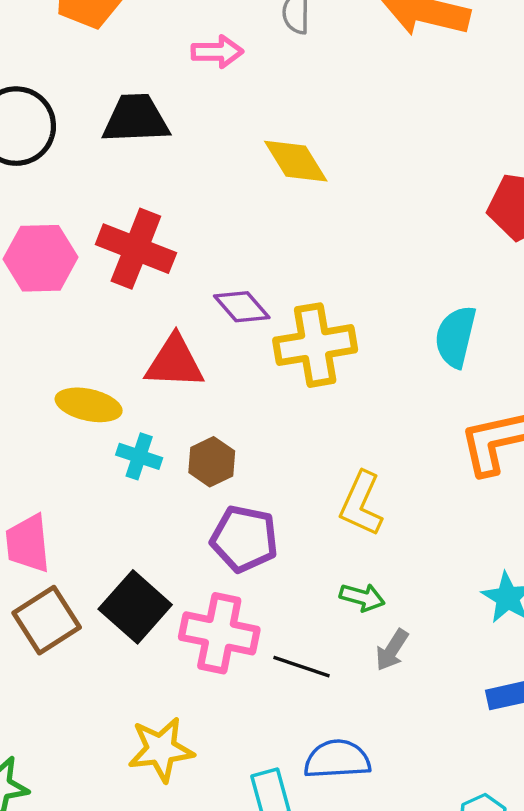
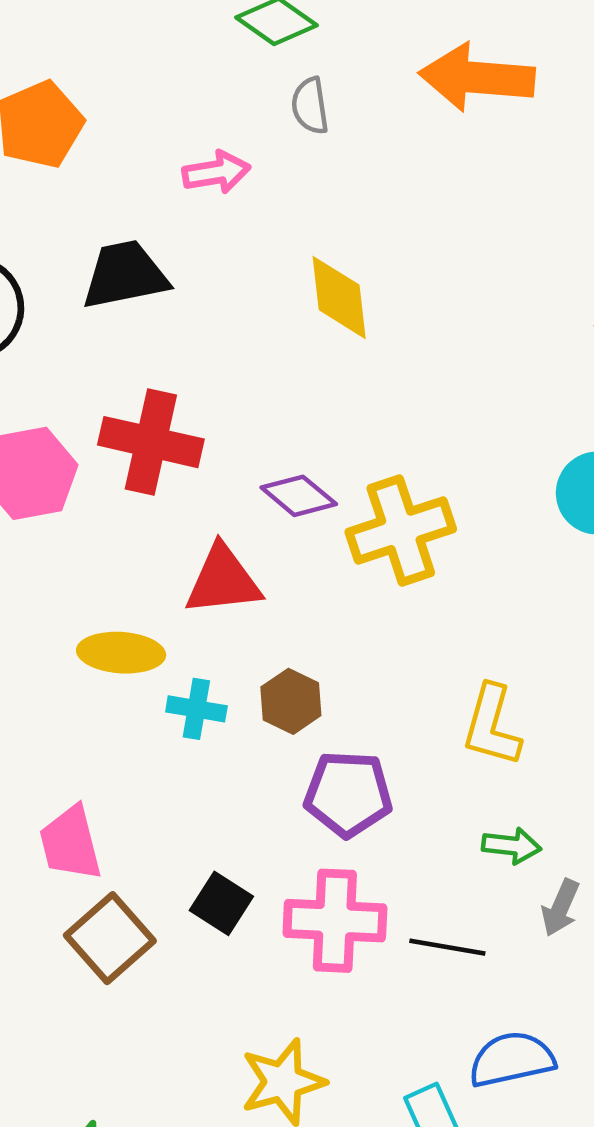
yellow diamond: (296, 161) -> (339, 297), turned 34
black square: (135, 607) -> (221, 903), size x0.7

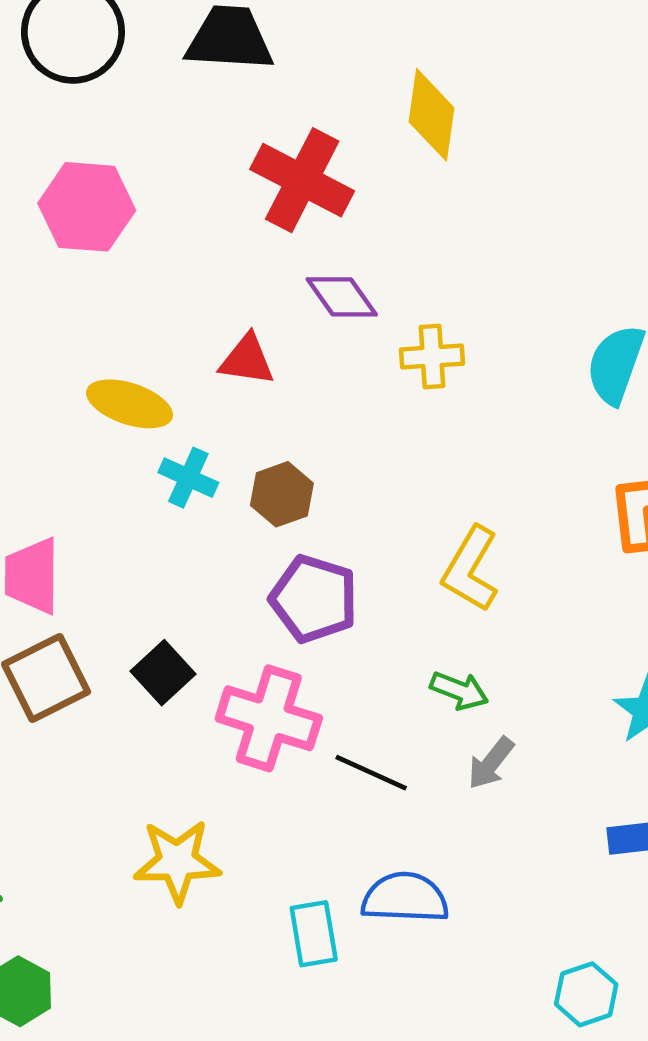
red cross: (151, 442) -> (302, 180), moved
yellow cross: (401, 530) -> (432, 357), size x0.6
red triangle: (223, 580) -> (247, 360), size x0.7

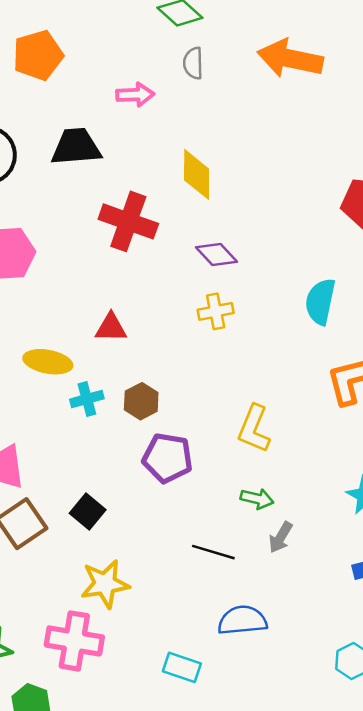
purple diamond: (342, 297) -> (217, 254), moved
cyan cross: (188, 478) -> (87, 399), turned -32
pink cross: (269, 718) -> (74, 641), moved
yellow star: (177, 861) -> (105, 584), moved
cyan rectangle: (314, 934) -> (182, 667), moved, turned -54

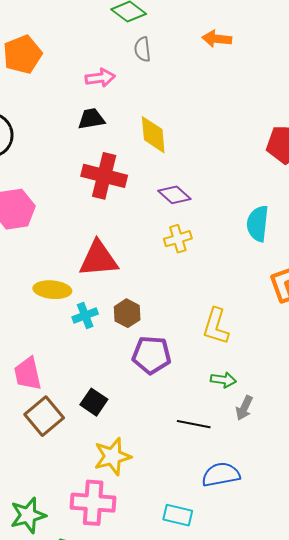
orange arrow: (290, 59) -> (217, 39), size x0.6
black trapezoid: (76, 147) -> (91, 119), moved, size x0.7
red triangle: (111, 328) -> (98, 259), size x1.6

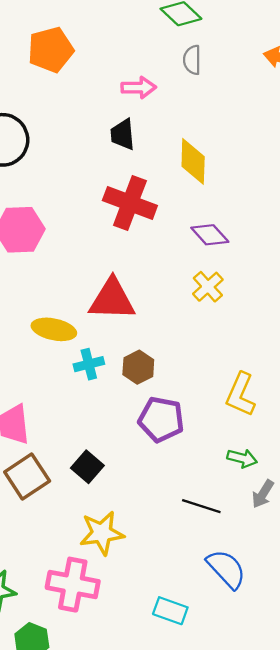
black trapezoid: (91, 119) -> (123, 134), turned -92
yellow cross: (178, 239) -> (208, 287), turned -32
blue semicircle: (221, 475) -> (226, 569), turned 51

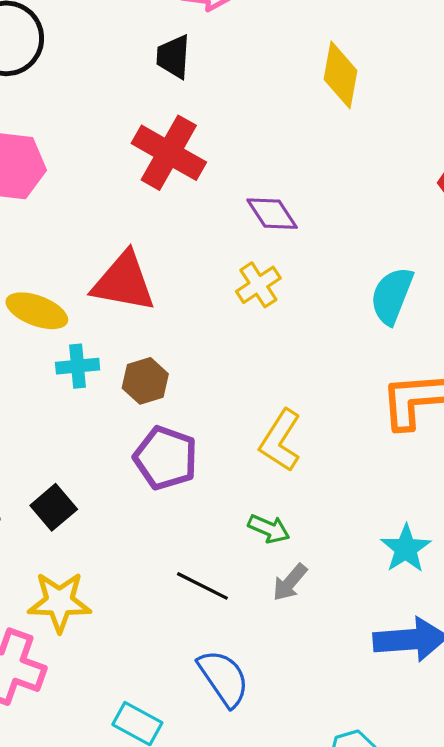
yellow diamond: (193, 161) -> (341, 75), moved

